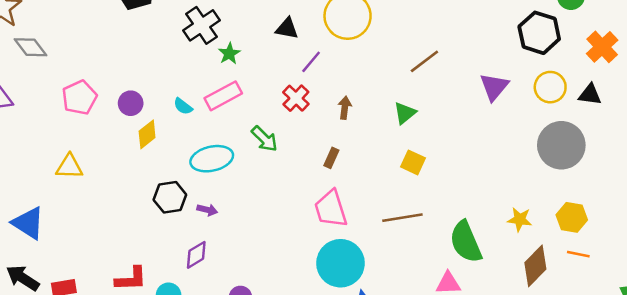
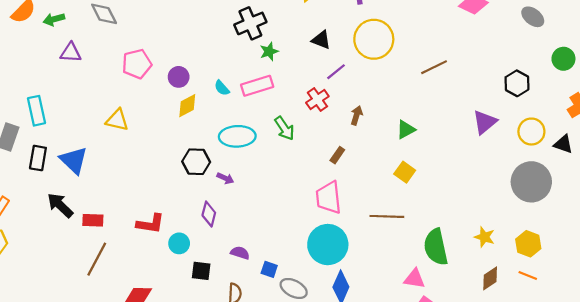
black hexagon: (539, 33) -> (517, 83), moved, size x0.7
brown line: (424, 61) -> (434, 67), moved
purple diamond: (196, 255) -> (209, 214), turned -55
brown diamond: (535, 266) -> (490, 278), size x0.7

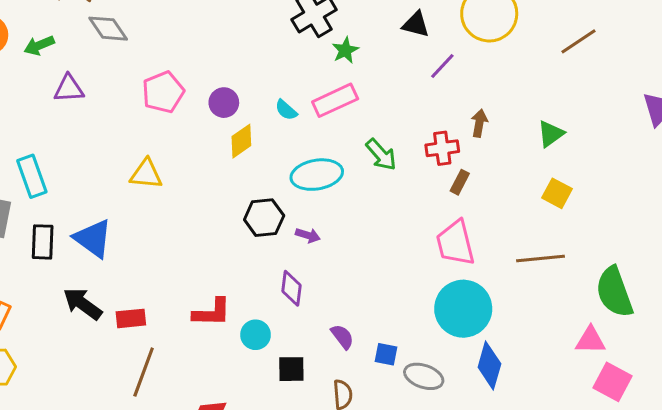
red cross: (317, 99) -> (442, 148), moved, turned 35
purple semicircle: (240, 253) -> (342, 337), turned 42

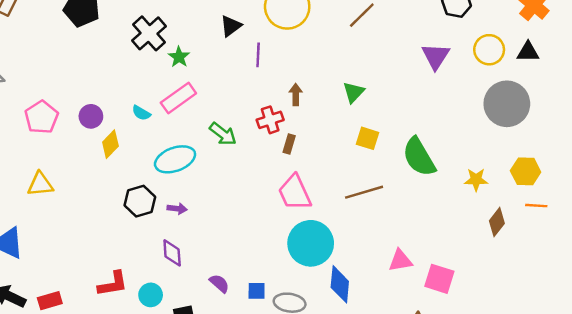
black triangle: (416, 24) -> (231, 26), turned -40
purple line: (442, 66) -> (258, 55), turned -30
green semicircle: (614, 292) -> (419, 157), moved
pink triangle: (591, 340) -> (400, 261), moved

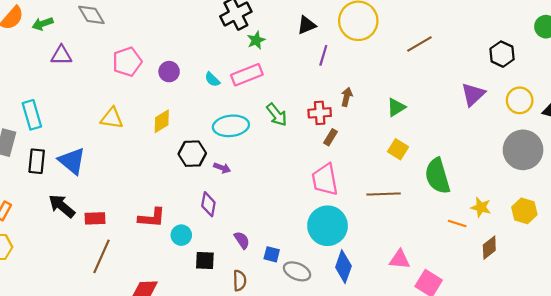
yellow diamond: (110, 144) -> (162, 121), moved
orange line: (536, 206) -> (457, 224), moved

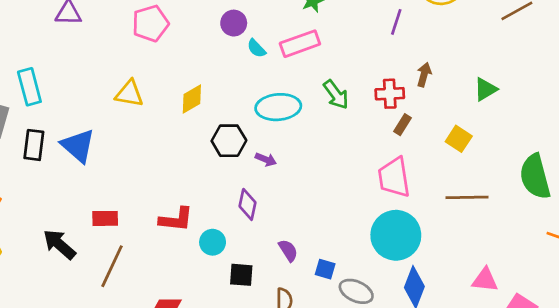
purple circle: (169, 72) -> (234, 23), moved
yellow square: (398, 149) -> (459, 139), moved
black arrow: (62, 206) -> (59, 244), moved

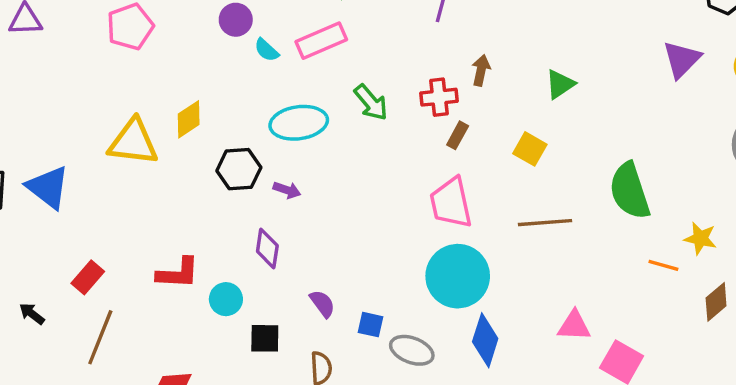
yellow triangle: (129, 94) -> (133, 142), moved, size x1.4
red rectangle: (105, 218) -> (88, 277), turned -45
black arrow: (59, 244) -> (32, 314), size x0.6

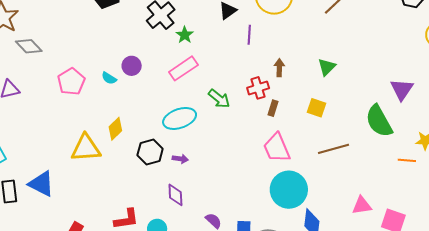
cyan semicircle: (266, 50) -> (109, 78), moved
purple triangle: (682, 59) -> (402, 90), moved

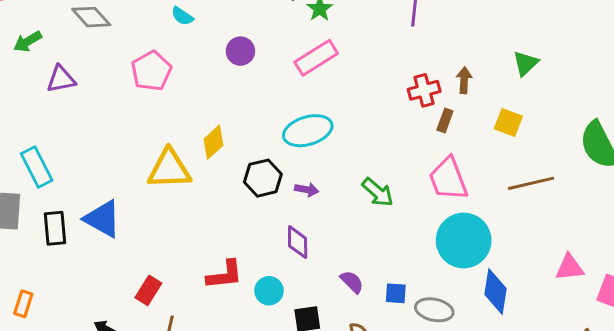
brown arrow: (279, 68) -> (464, 80), moved
cyan semicircle: (109, 78) -> (182, 16), moved
green arrow: (219, 99) -> (378, 192), moved

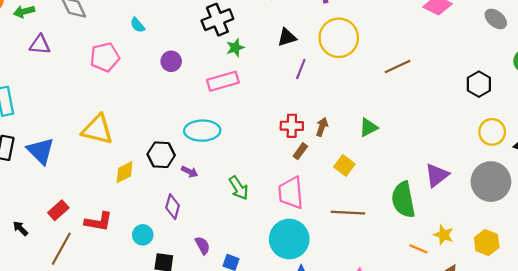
yellow diamond: (213, 142) -> (125, 172), moved
red L-shape: (225, 275) -> (98, 222), moved

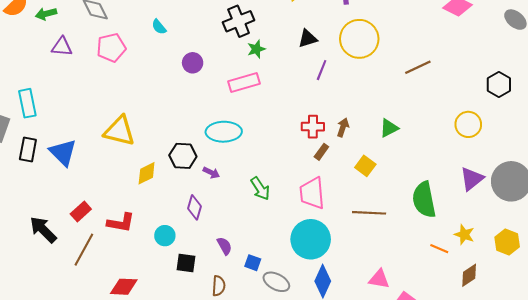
pink pentagon: (105, 57) -> (111, 48), moved
yellow circle: (492, 132) -> (468, 124), moved
purple triangle: (437, 175) -> (472, 179), moved
black arrow: (20, 228) -> (43, 230), size x1.8

